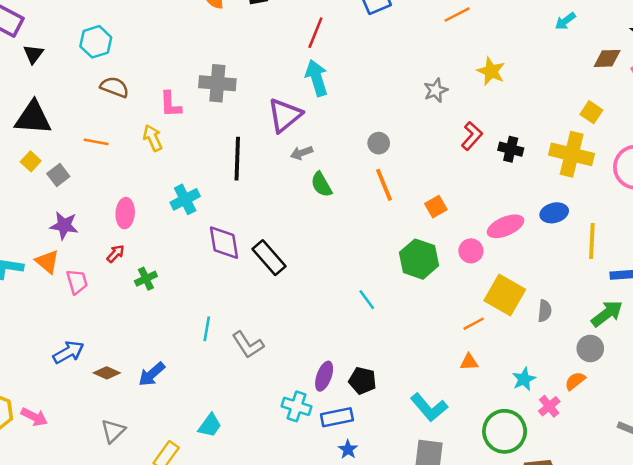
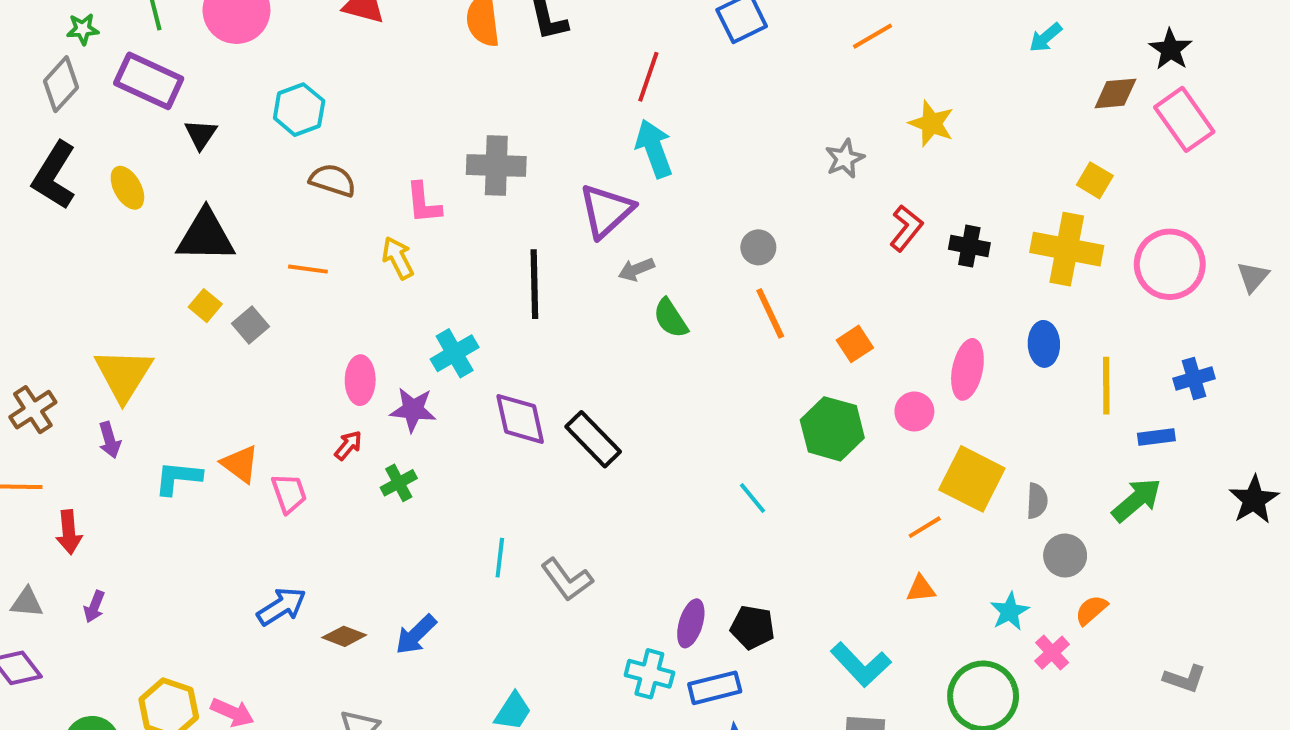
blue ellipse: (554, 213) -> (1044, 344), turned -75
purple star: (64, 225) -> (413, 410), moved
pink ellipse: (506, 226) -> (967, 369), turned -52
gray circle: (590, 348) -> (1065, 556), moved

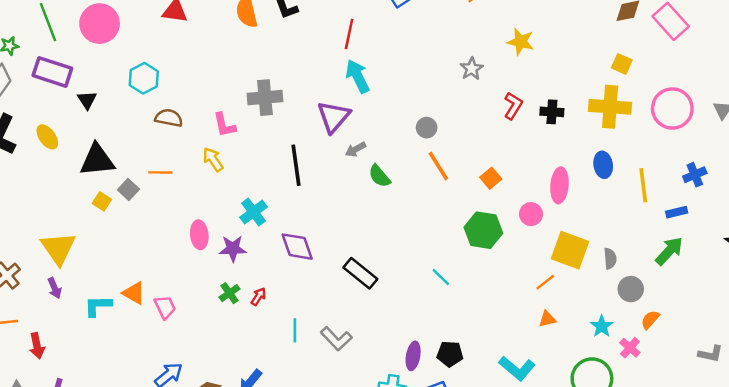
gray square: (250, 325) -> (128, 190), moved
black rectangle: (593, 439) -> (360, 273), moved
red arrow: (348, 445) -> (258, 297), moved

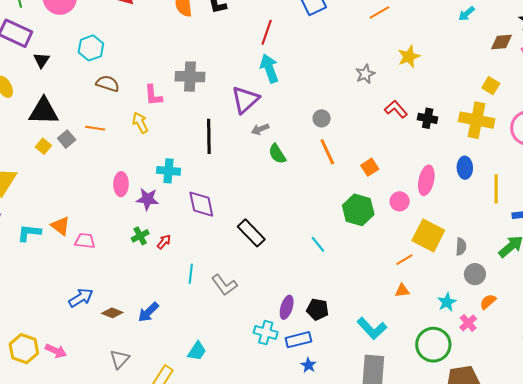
yellow star: (521, 42) -> (409, 57), turned 30
red L-shape: (513, 106) -> (396, 109), turned -80
cyan cross: (253, 212) -> (169, 171), turned 35
pink trapezoid: (165, 307) -> (85, 241), turned -65

